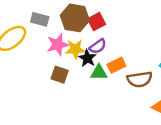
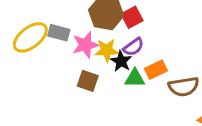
gray rectangle: (40, 19) -> (59, 33), moved

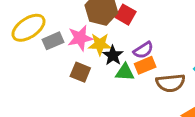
red square: (132, 17) -> (126, 15), turned -36
gray rectangle: (59, 33) -> (53, 41), moved, turned -42
purple semicircle: (133, 47) -> (143, 50), moved

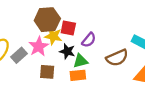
red square: (126, 15) -> (68, 28), moved
yellow star: (100, 44) -> (53, 36), moved, turned 30
orange rectangle: (145, 65) -> (78, 75), moved, turned 35

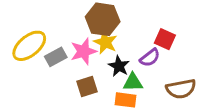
red square: (68, 28) -> (165, 39), moved
brown square: (47, 72) -> (87, 87), turned -35

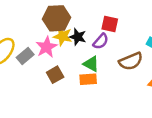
black star: (119, 66) -> (78, 37), moved
green triangle: (133, 82) -> (91, 64), turned 42

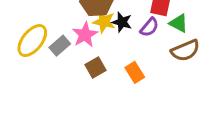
green triangle: (91, 64) -> (179, 23), moved
orange rectangle: (88, 79) -> (135, 72), turned 63

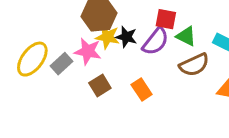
purple semicircle: (149, 27) -> (155, 41), size x1.4
pink star: (85, 35) -> (88, 51), turned -30

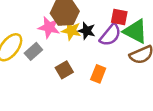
green triangle: (186, 36) -> (135, 31), size x1.5
pink star: (88, 51) -> (49, 27), moved
orange rectangle: (142, 89) -> (98, 74), turned 54

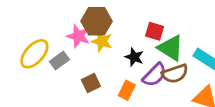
black star: (87, 31) -> (134, 57), moved
purple semicircle: (110, 35) -> (155, 75), moved

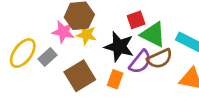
red square: (155, 31) -> (136, 20), turned -30
black star: (134, 57) -> (119, 47), size x1.6
brown square: (91, 83) -> (80, 76), size x1.6

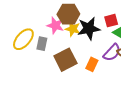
black star: (119, 47) -> (89, 28), moved, turned -30
gray rectangle: (47, 57) -> (42, 44), turned -40

